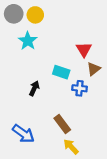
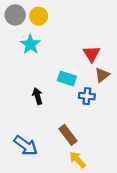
black arrow: (34, 88) -> (37, 96), turned -40

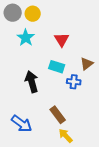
red triangle: (92, 54) -> (62, 40), moved
black arrow: (37, 96) -> (32, 82), size x1.5

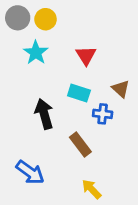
brown triangle: (87, 64) -> (121, 89), turned -40
brown rectangle: (58, 115) -> (80, 145), moved

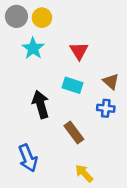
blue cross: (103, 114) -> (106, 108), moved
blue arrow: (30, 172) -> (28, 158), turned 32

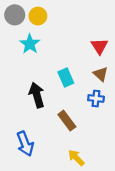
red triangle: (79, 51) -> (99, 46), moved
cyan rectangle: (73, 85) -> (66, 78), turned 48

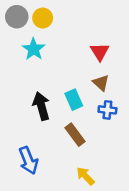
red triangle: (99, 46) -> (100, 52), moved
brown triangle: (101, 74) -> (101, 83), moved
cyan rectangle: (66, 78) -> (74, 100), moved

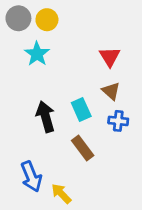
yellow arrow: (85, 176) -> (61, 194), moved

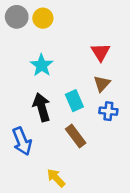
cyan star: (37, 54) -> (42, 65), moved
brown triangle: (111, 91) -> (102, 84), turned 30
blue arrow: (31, 177) -> (22, 141), moved

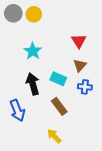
cyan rectangle: (74, 101) -> (58, 79), turned -42
yellow arrow: (56, 178) -> (54, 136), moved

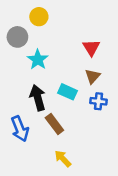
gray circle: (13, 13) -> (17, 37), moved
brown rectangle: (59, 106) -> (54, 124), moved

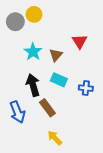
gray circle: (17, 37) -> (15, 22), moved
brown triangle: (93, 76) -> (56, 55), moved

